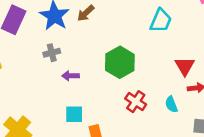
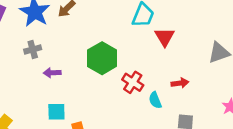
red triangle: (185, 66) -> (165, 37), moved
red cross: (136, 102) -> (133, 82), moved

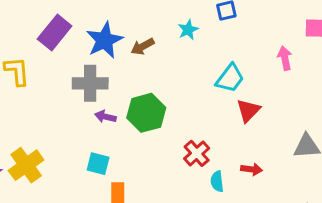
gray cross: (33, 49) -> (90, 83), size x1.6
green hexagon: (102, 58) -> (146, 113), moved

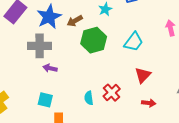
red triangle: (248, 111) -> (143, 75), moved
green hexagon: (146, 113) -> (94, 40), moved
cyan semicircle: (217, 181) -> (89, 98), moved

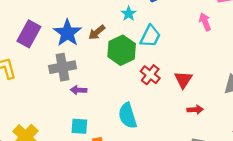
cyan trapezoid: (134, 42) -> (150, 36), moved
red cross: (112, 93) -> (150, 75), moved
cyan semicircle: (89, 98) -> (128, 116), size x1.6

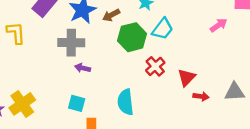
pink arrow: (205, 22) -> (219, 25), turned 66
red arrow: (195, 110) -> (201, 96), moved

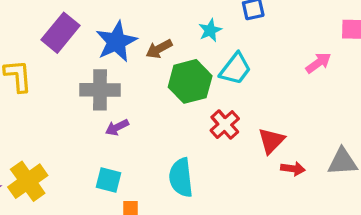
purple arrow: (83, 68) -> (117, 127), turned -40

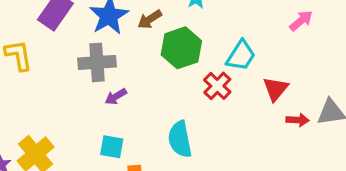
cyan trapezoid: (235, 69) -> (241, 56), moved
red triangle: (271, 141) -> (276, 89), moved
red arrow: (293, 169) -> (298, 120), moved

